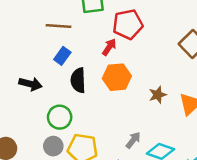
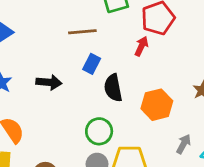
orange hexagon: (117, 77) -> (157, 105), moved
black arrow: (30, 84) -> (49, 82), moved

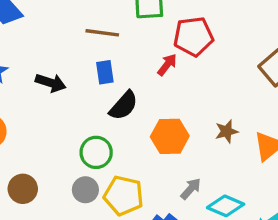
blue rectangle: (92, 64) -> (105, 72), turned -48
black semicircle: (113, 88) -> (124, 106), turned -140

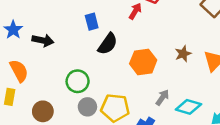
black arrow: (51, 83) -> (43, 40), moved
green circle: (96, 152) -> (78, 81), moved

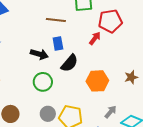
black arrow: (43, 40) -> (39, 54), moved
green circle: (78, 81) -> (43, 82), moved

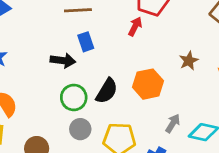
black semicircle: (69, 63) -> (107, 91), moved
brown star: (131, 77) -> (189, 61), moved
gray circle: (48, 114) -> (80, 129), moved

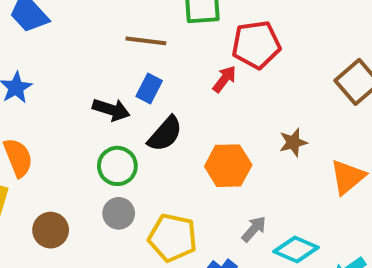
blue rectangle: (86, 42) -> (149, 89), turned 36
black semicircle: (107, 91) -> (165, 134), moved

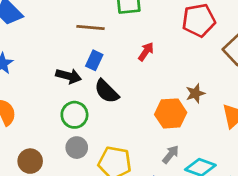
red pentagon: (256, 45) -> (199, 20), moved
black semicircle: (165, 134) -> (107, 91), turned 96
orange hexagon: (228, 166) -> (171, 113), moved

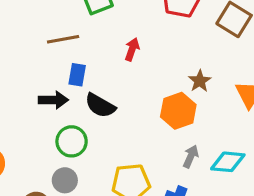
gray circle: (77, 148) -> (65, 180), moved

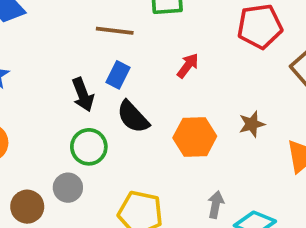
black arrow: (53, 100) -> (83, 95), turned 52
orange hexagon: (178, 111) -> (195, 137), moved
gray arrow: (191, 156) -> (216, 205), turned -30

